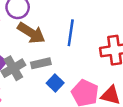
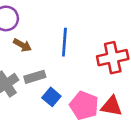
brown arrow: (31, 33) -> (22, 45), size x0.6

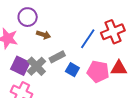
blue line: (64, 42) -> (88, 39), moved, turned 40

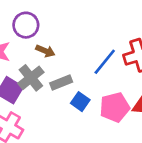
gray cross: (36, 66) -> (31, 78), moved
pink pentagon: (98, 72) -> (115, 107), turned -30

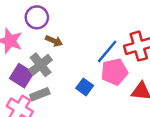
gray rectangle: (61, 82) -> (40, 94), moved
pink pentagon: (115, 107) -> (114, 72), moved

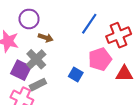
blue line: (107, 51) -> (89, 24), moved

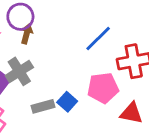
brown arrow: (46, 38) -> (27, 34), moved, turned -104
gray rectangle: (38, 85) -> (43, 106), moved

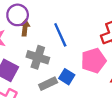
blue line: (98, 38) -> (60, 35), moved, turned -60
gray cross: (19, 71) -> (38, 57), moved, turned -30

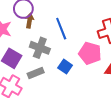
pink pentagon: (94, 61) -> (90, 53), turned 30
gray rectangle: (48, 84) -> (36, 73), moved

